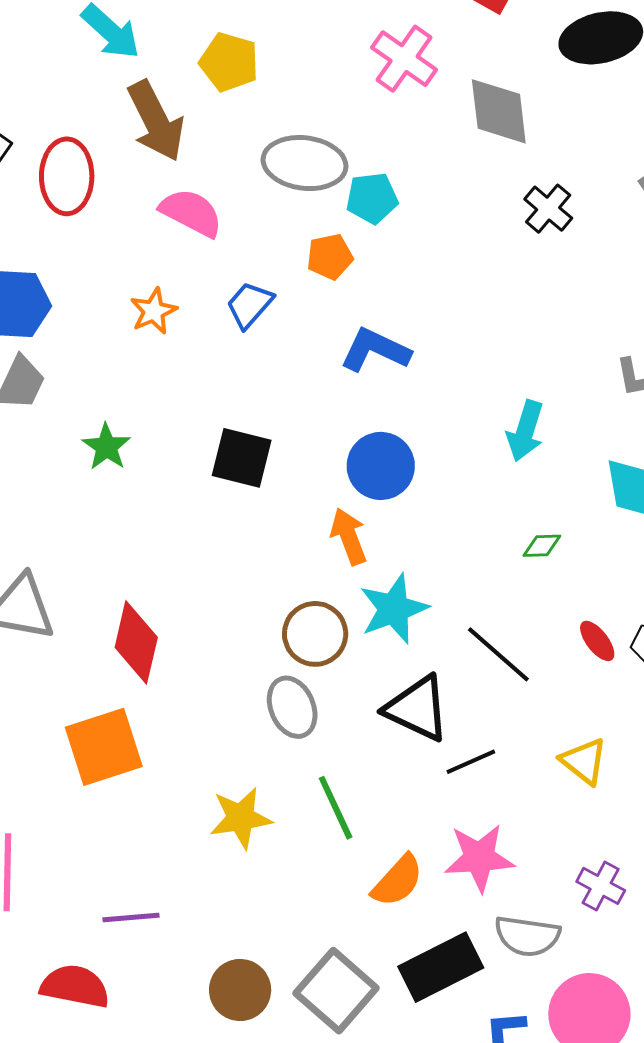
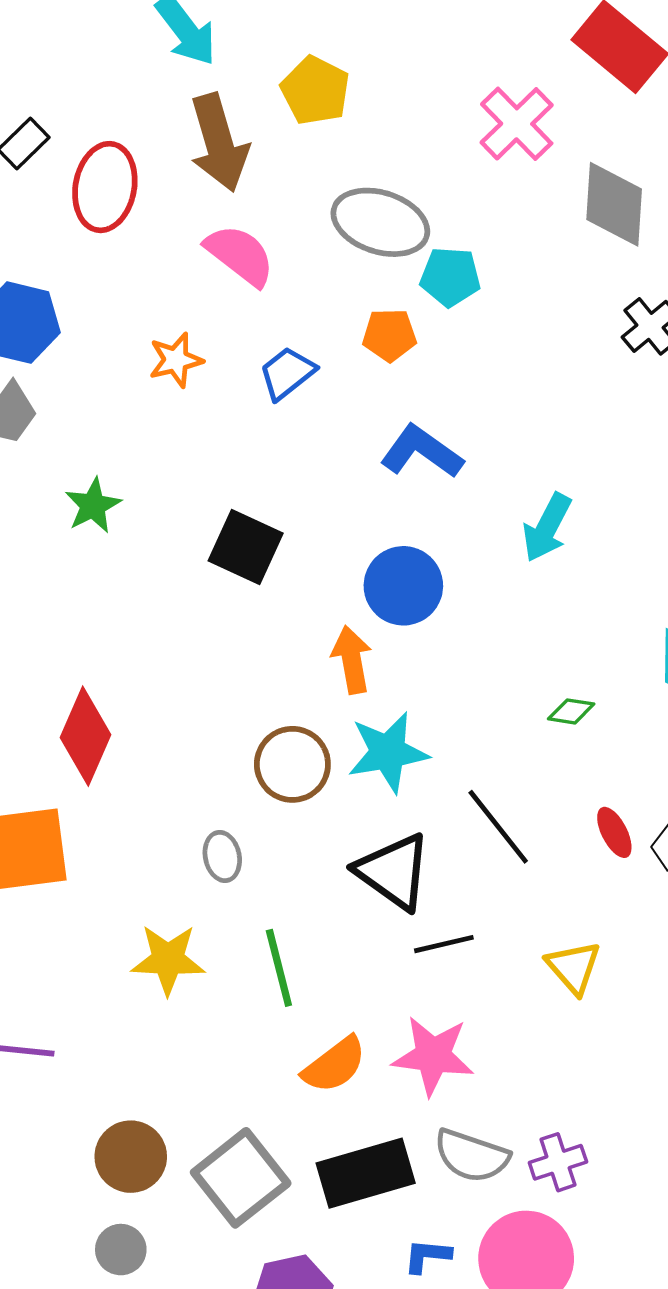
cyan arrow: (525, 431) -> (547, 528), moved
gray ellipse: (292, 707) -> (222, 856), moved, size x0.7
purple cross: (601, 886) -> (558, 1162), moved, turned 33

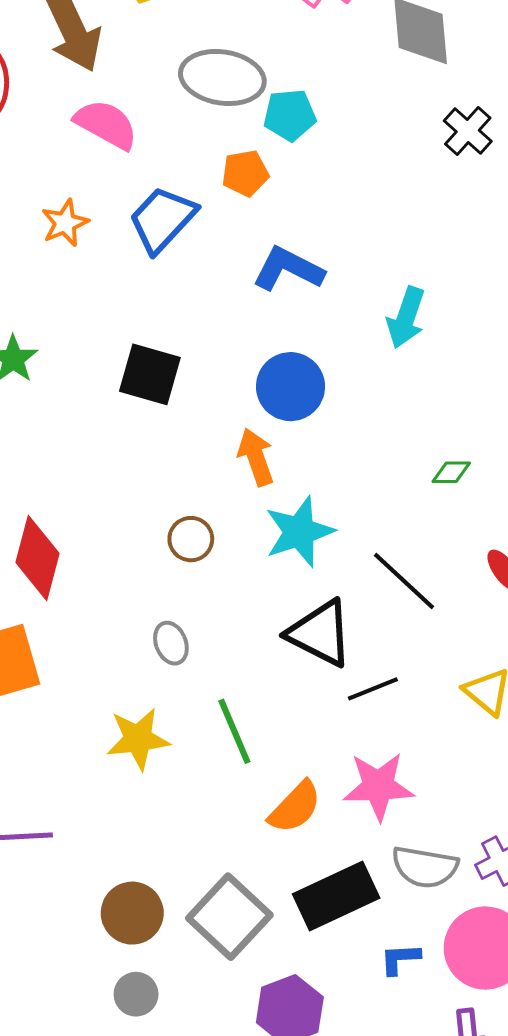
blue trapezoid: (287, 373) -> (162, 219), size x1.4
brown circle: (292, 764) -> (191, 539), moved, size x0.7

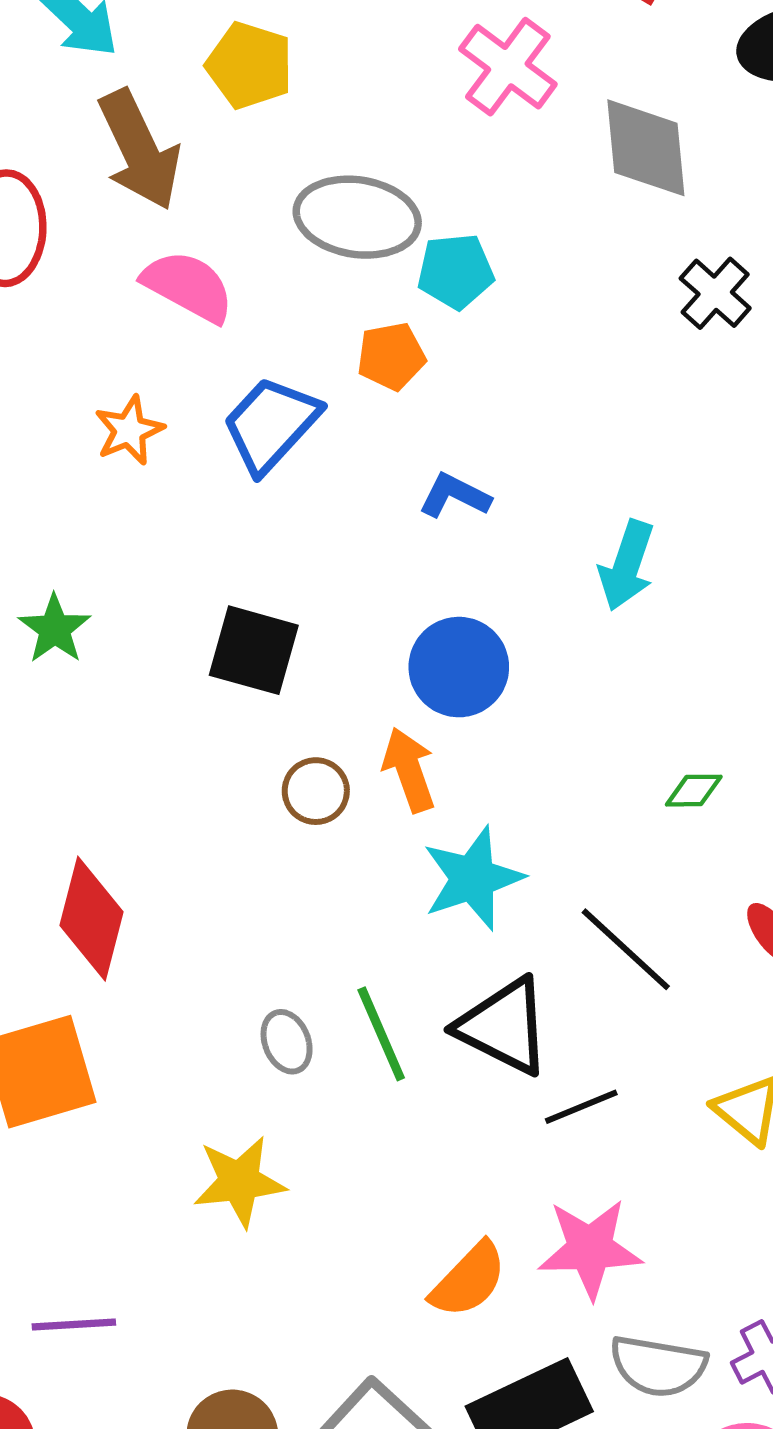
blue L-shape: (288, 269) -> (455, 496), size x0.7
brown circle: (191, 539) -> (316, 791), moved
green line: (234, 731) -> (381, 1034), moved

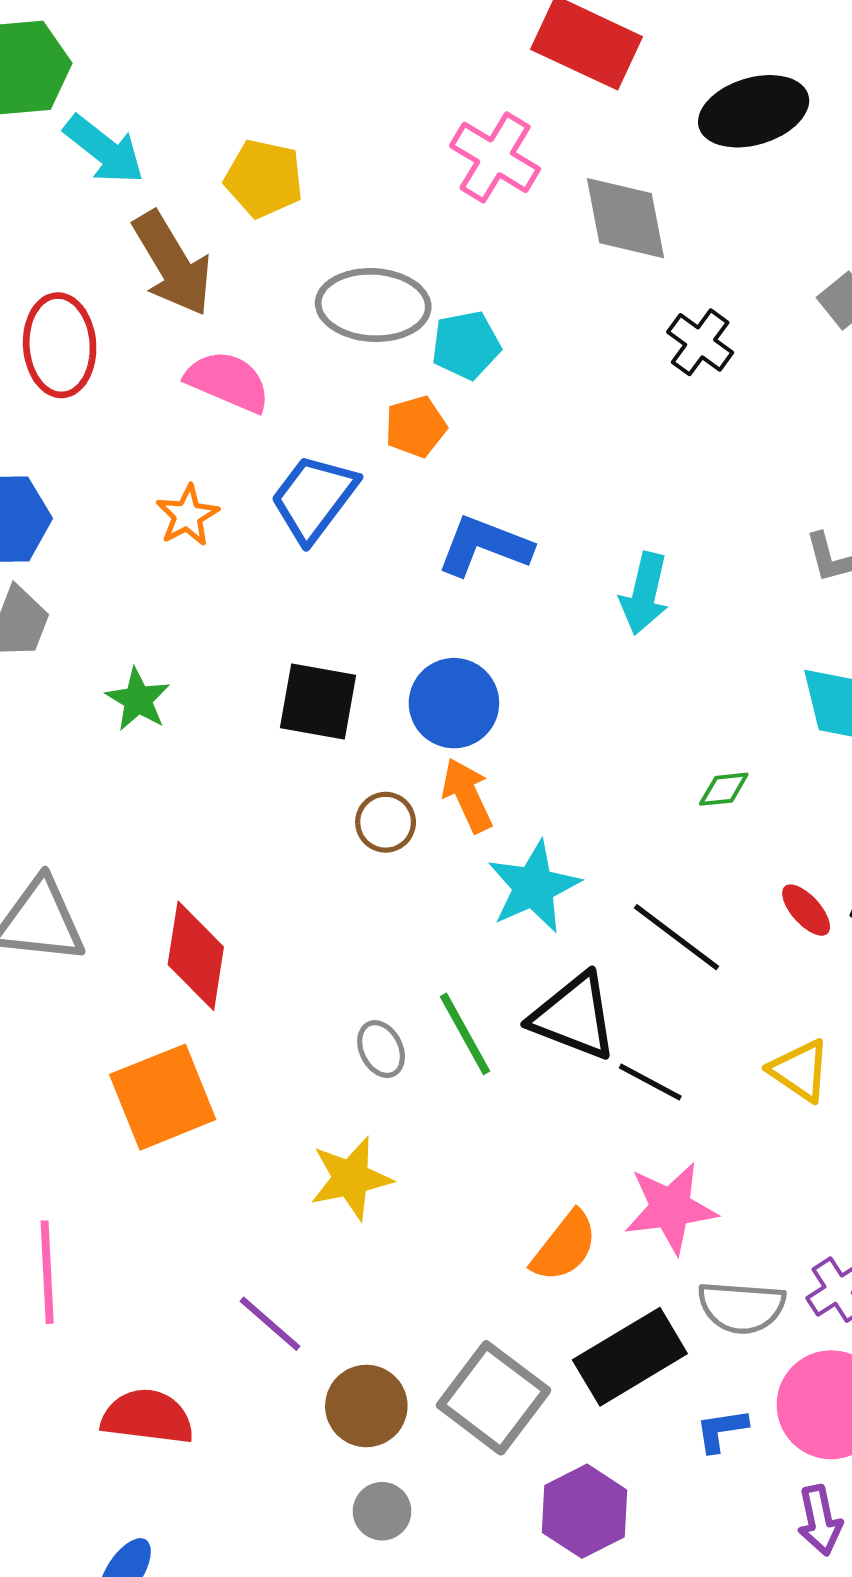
blue L-shape: (455, 496) -> (484, 546), size x1.5
blue circle: (459, 667) -> (454, 703), moved
black line: (581, 1107) -> (650, 1082), turned 56
purple line: (74, 1324) -> (270, 1324), moved, turned 50

